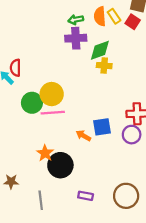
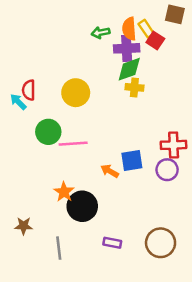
red square: (133, 22) -> (155, 40), moved
purple cross: (76, 38) -> (127, 48), moved
yellow circle: (52, 94) -> (76, 93), moved

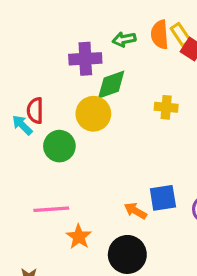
purple cross: (127, 48) -> (85, 59), moved
green diamond: (129, 69) -> (111, 85), moved
green circle: (48, 132) -> (59, 146), moved
pink line: (73, 144) -> (51, 209), moved
black circle: (82, 206) -> (127, 254), moved

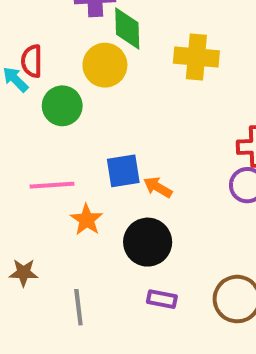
green diamond: (111, 85) -> (127, 29), turned -72
yellow cross: (166, 107) -> (196, 57), size x1.5
blue square: (163, 198) -> (123, 171), moved

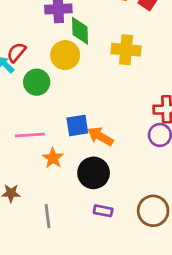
red semicircle: (32, 61) -> (16, 52), turned 40
orange arrow: (158, 187) -> (100, 136), size x1.4

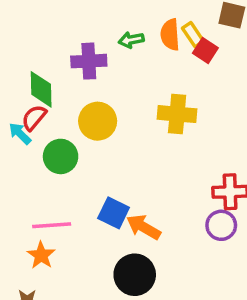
green diamond: (80, 31) -> (41, 89), moved
blue square: (77, 125) -> (114, 213), turned 35
orange star: (53, 158) -> (41, 255), moved

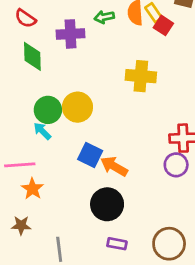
red semicircle: (34, 118) -> (25, 18), moved, turned -95
yellow circle: (98, 121) -> (77, 107), moved
cyan arrow: (20, 133) -> (42, 131), moved
pink line: (52, 225) -> (20, 165), moved

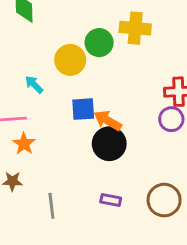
green circle: (48, 110) -> (99, 43), moved
blue square: (90, 155) -> (83, 109), turned -30
black circle: (107, 204) -> (109, 144), moved

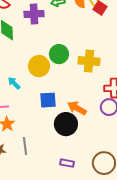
yellow cross: (135, 28) -> (89, 61), moved
orange arrow: (108, 121) -> (77, 108), moved
gray line: (51, 206) -> (25, 146), moved

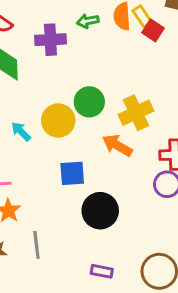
yellow cross: (89, 61) -> (136, 113), turned -30
cyan arrow: (14, 83) -> (21, 131), moved
orange arrow: (77, 108) -> (117, 145), moved

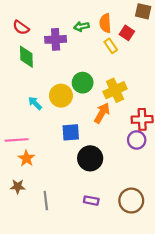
yellow rectangle: (142, 16) -> (111, 46), moved
orange arrow: (117, 145) -> (102, 113), turned 90
gray line: (36, 245) -> (46, 201), moved

